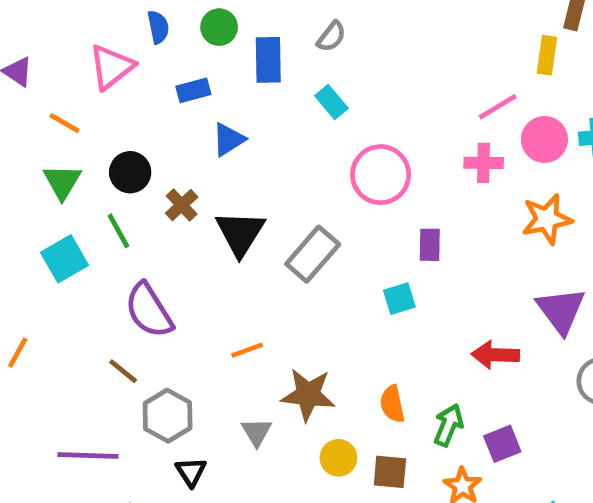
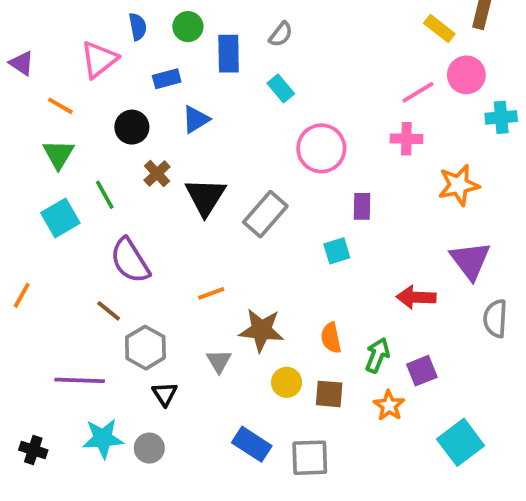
yellow rectangle: (547, 55) -> (439, 28), moved, turned -60
pink circle: (544, 139) -> (466, 75), moved
black circle: (130, 172) -> (132, 127), moved

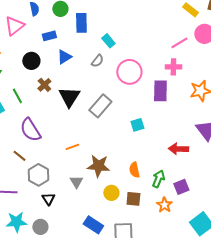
gray semicircle: (281, 34) -> (97, 61), moved
purple rectangle: (362, 206) -> (160, 91), moved, size x1.5

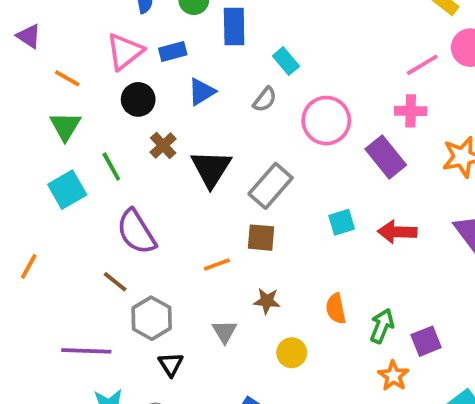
pink triangle: (14, 26) -> (125, 51), moved
purple rectangle: (160, 91) -> (386, 157), turned -40
red arrow: (178, 149) -> (397, 232), moved
brown star: (98, 166) -> (267, 301), size x0.6
brown square: (133, 199) -> (261, 238), moved

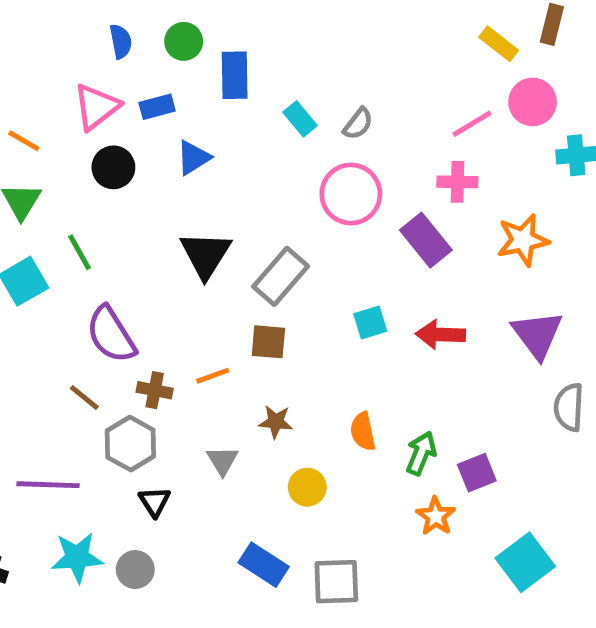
gray semicircle: (265, 99) -> (358, 124), moved
brown cross: (163, 145) -> (155, 390), moved, turned -36

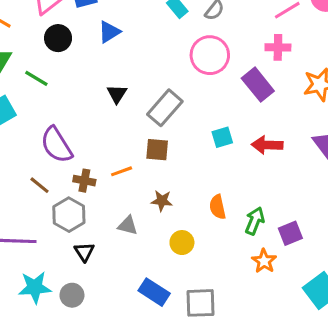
green line: (79, 252) -> (36, 78), moved, turned -30
black triangle: (205, 255) -> (117, 94), size x0.6
gray triangle: (222, 461) -> (128, 225), turned -45

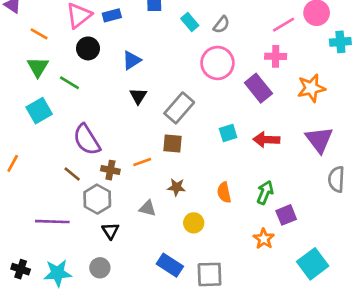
blue triangle: (109, 32) -> (132, 60), moved
green arrow: (255, 221) -> (265, 192), moved
cyan star: (35, 287) -> (58, 273), moved

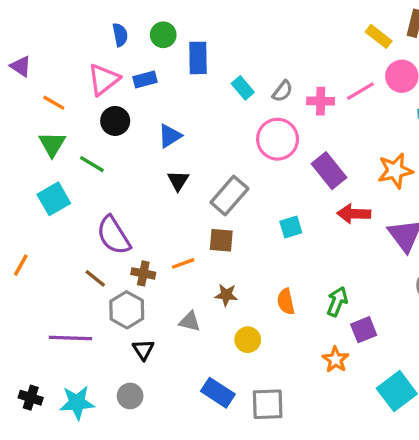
pink cross: (276, 56) -> (321, 101), moved
red arrow: (266, 140) -> (354, 214), moved

